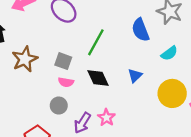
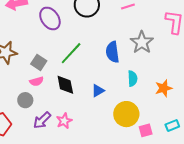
cyan semicircle: (169, 53) -> (133, 79), turned -70
pink semicircle: (66, 82) -> (37, 81), turned -40

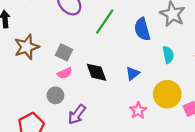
green line: (71, 53) -> (105, 22), moved
pink star: (64, 121) -> (138, 110), moved

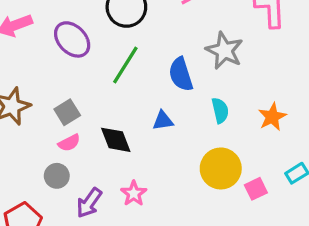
gray square: (64, 52) -> (67, 112), turned 35
blue triangle: (133, 73) -> (163, 121), moved, turned 32
pink star: (138, 110) -> (134, 193), moved

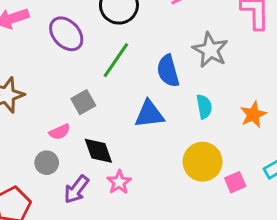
gray square: (67, 112) -> (83, 102), moved
blue triangle: (163, 121) -> (149, 114), size x1.5
black diamond: (116, 140) -> (98, 151), moved

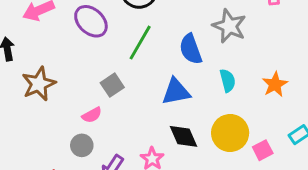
black diamond: (98, 151) -> (184, 136), moved

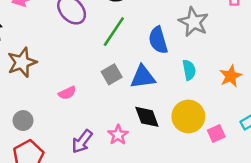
gray square: (112, 85) -> (112, 74), moved
gray circle: (82, 145) -> (23, 121), moved

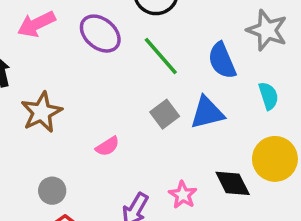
green line: (114, 32) -> (161, 56), turned -68
black diamond: (147, 117) -> (233, 183), moved

